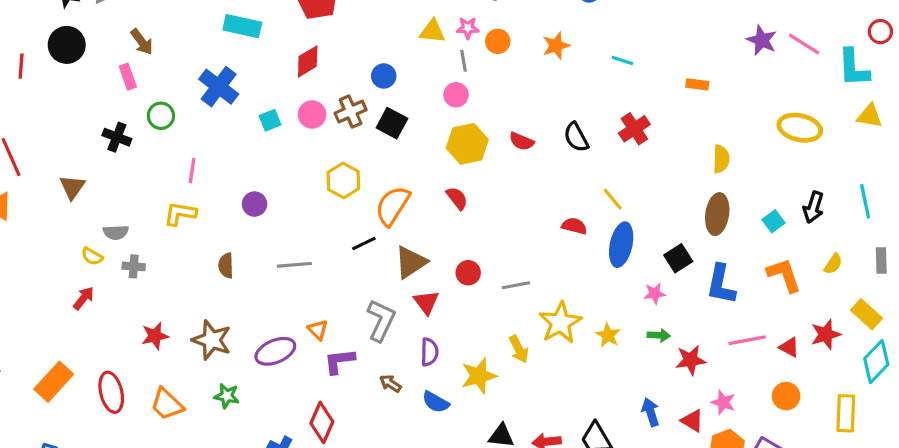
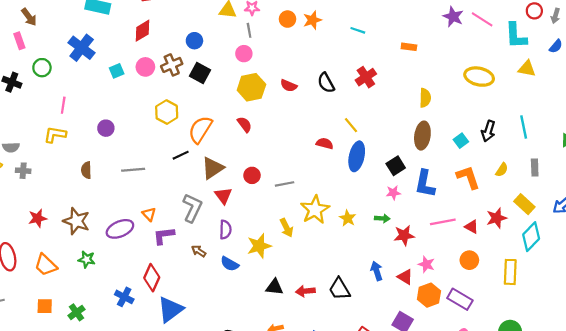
orange circle: (498, 41) -> (288, 19), moved
pink star: (655, 293) -> (393, 193), moved

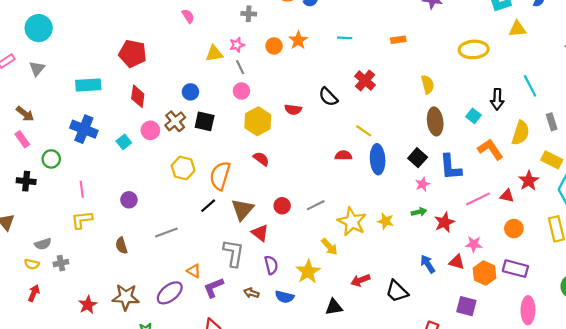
red diamond: (142, 31) -> (138, 96), turned -35
yellow semicircle: (502, 170) -> (521, 133), size x1.6
red arrow: (305, 291) -> (360, 280), moved

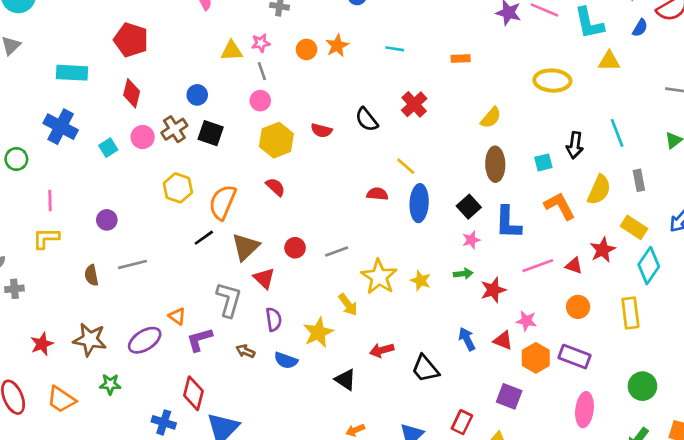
yellow semicircle: (428, 84) -> (491, 118), turned 48
cyan square: (473, 116) -> (543, 162), turned 32
gray line: (166, 232) -> (133, 264), moved
black triangle: (334, 307) -> (345, 380), turned 36

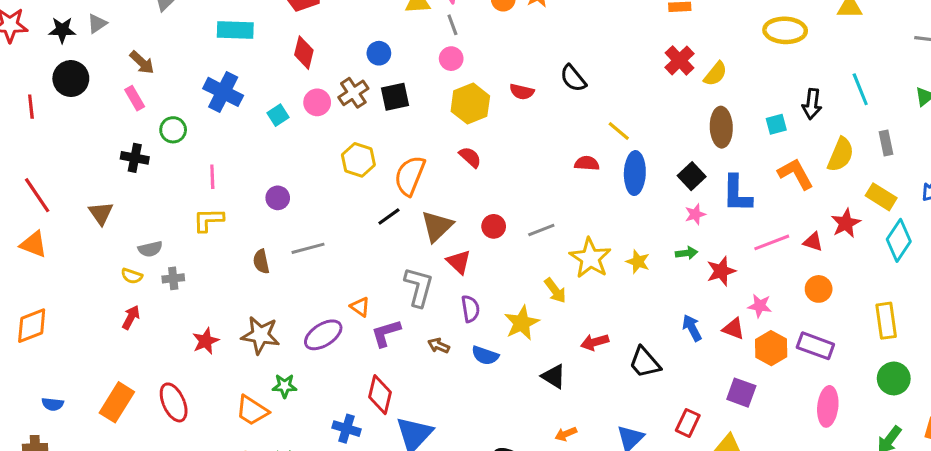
red cross: (414, 104) -> (679, 60), moved
black square: (211, 133) -> (395, 97), turned -30
yellow rectangle: (630, 313) -> (886, 321), moved
orange trapezoid: (61, 399) -> (252, 411), moved

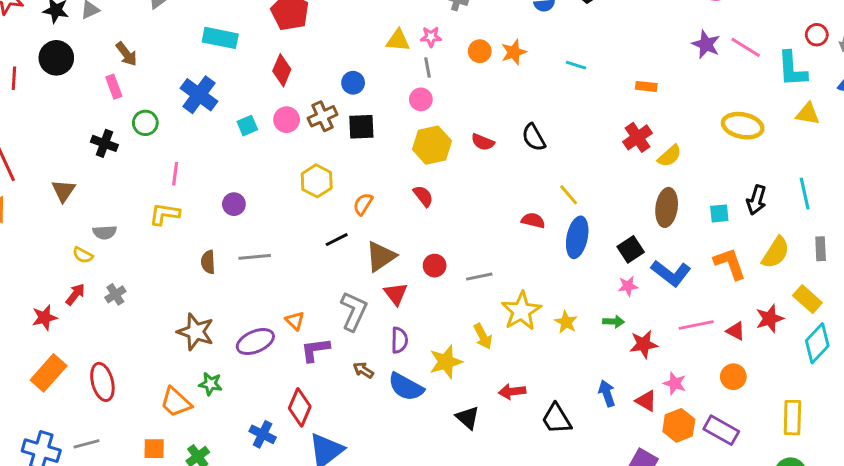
orange semicircle: (410, 176) -> (363, 204), size x0.6
blue L-shape: (737, 194) -> (671, 273), turned -63
gray cross: (173, 278) -> (115, 294), moved, turned -36
red star: (206, 341) -> (45, 318), moved
blue semicircle: (485, 355) -> (406, 387), size x1.4

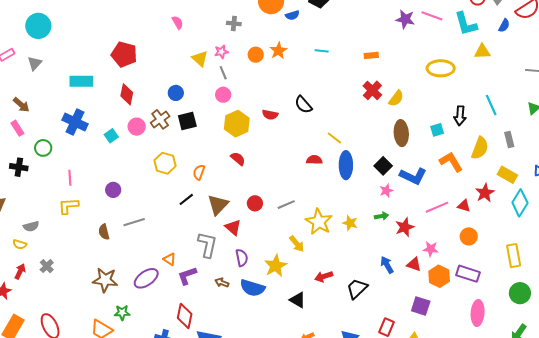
yellow triangle: (398, 40) -> (200, 59), turned 48
black trapezoid: (556, 419) -> (357, 289), turned 90

